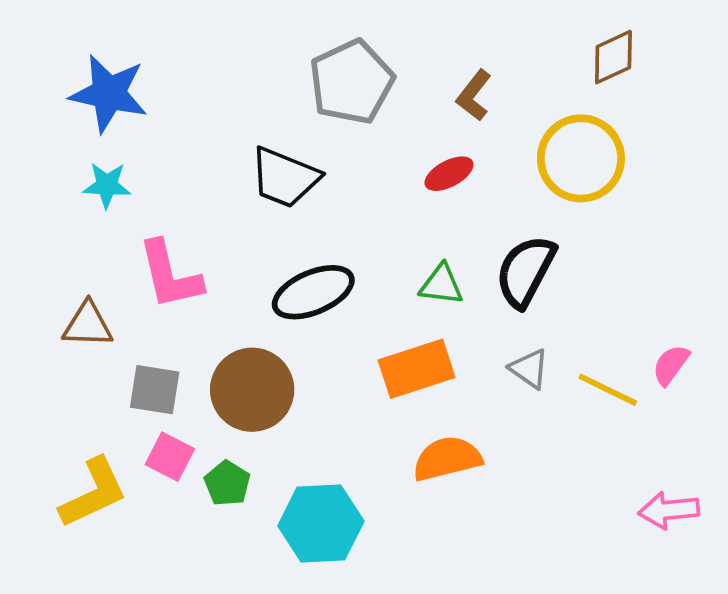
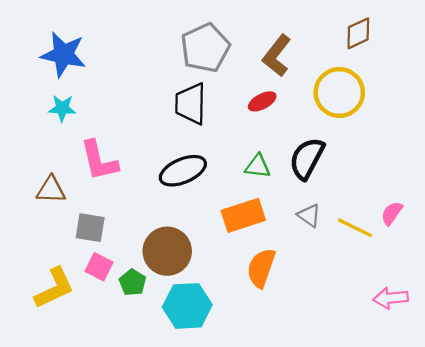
brown L-shape: (474, 95) -> (277, 56), size x1.4
black trapezoid: (285, 178) -> (191, 104), moved, turned 69
brown circle: (252, 390) -> (167, 251), moved
orange semicircle: (447, 459) -> (261, 268), turned -57

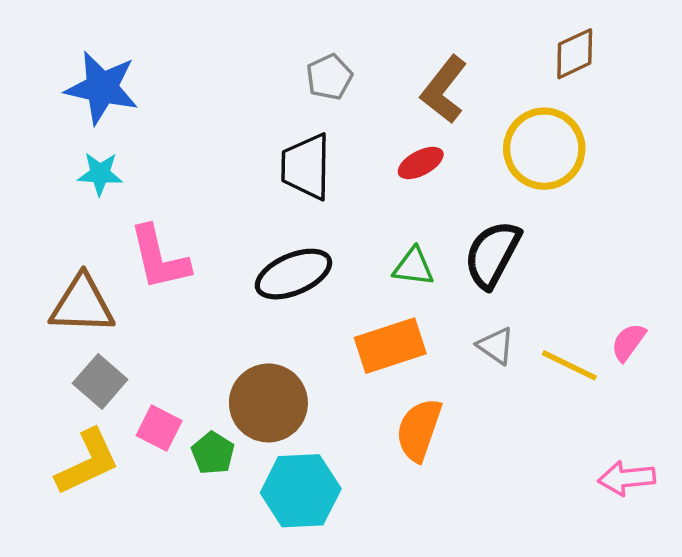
gray pentagon: (205, 48) -> (329, 77), size x0.6
brown triangle: (51, 190) -> (82, 304), size x1.4
gray square: (90, 228) -> (100, 381), moved, turned 32

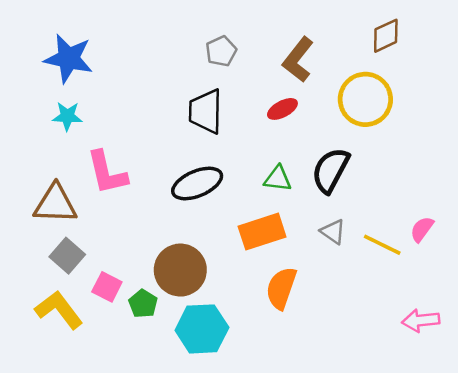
yellow L-shape: (88, 462) -> (59, 310), turned -102

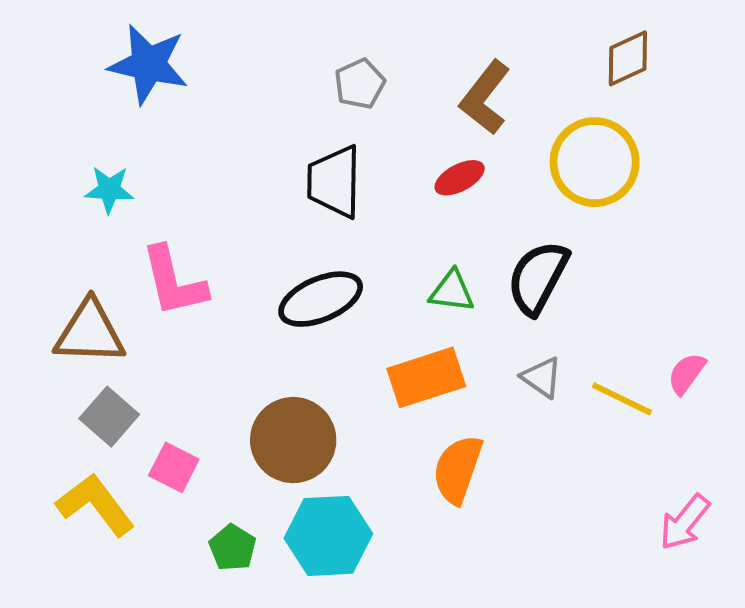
blue star: (69, 58) -> (148, 64), moved
green pentagon: (143, 304) -> (233, 548), moved
pink arrow: (421, 321) -> (685, 522), turned -45

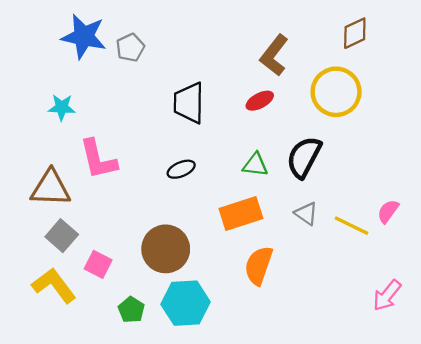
gray pentagon: (360, 84) -> (130, 48), moved
black ellipse: (321, 299) -> (181, 169), size x0.6

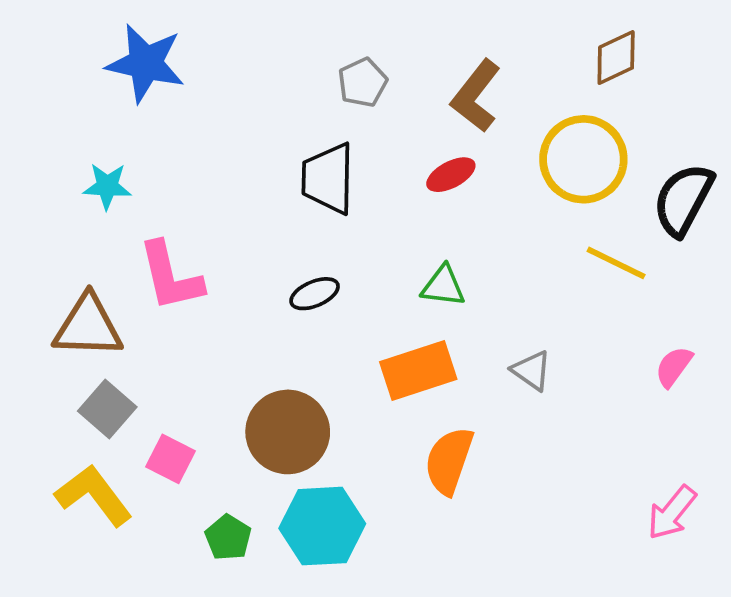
gray pentagon: (130, 48) -> (363, 82), moved
black semicircle: (304, 157) -> (683, 200), moved
yellow line: (352, 226) -> (616, 263), moved

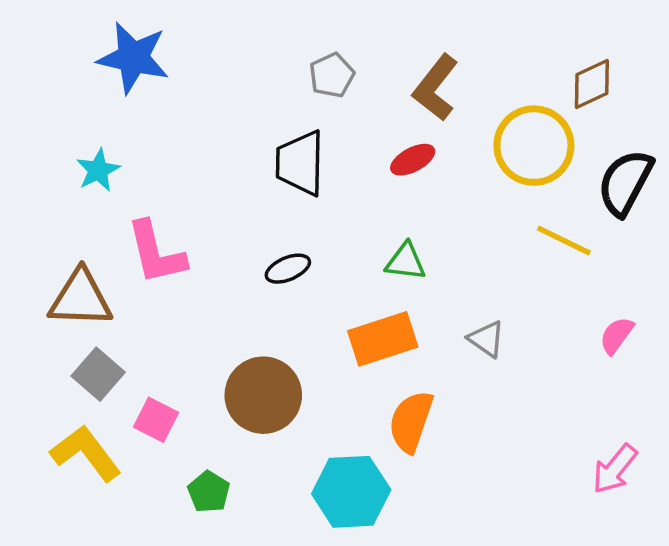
brown diamond: (616, 58) -> (592, 84), moved
cyan star: (107, 186) -> (98, 170), turned -30
cyan hexagon: (322, 526) -> (351, 492), moved

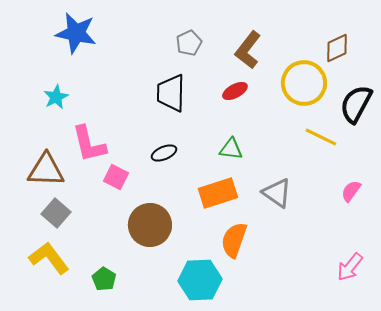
gray triangle: (486, 339) -> (277, 193), size x1.4
pink square: (156, 420) -> (116, 177), moved
green pentagon: (209, 492) -> (104, 279), moved

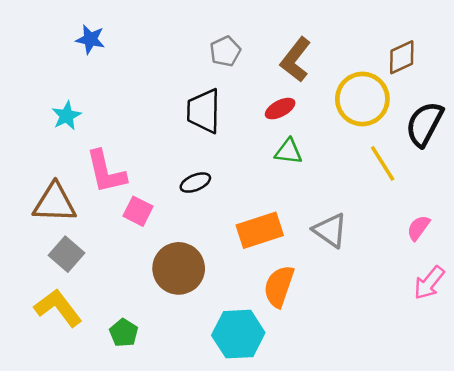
blue star: (76, 33) -> (90, 39), size x0.6
yellow line: (321, 137) -> (383, 163), turned 32
green triangle: (231, 149) -> (288, 151), moved
pink arrow: (350, 267) -> (429, 283), moved

